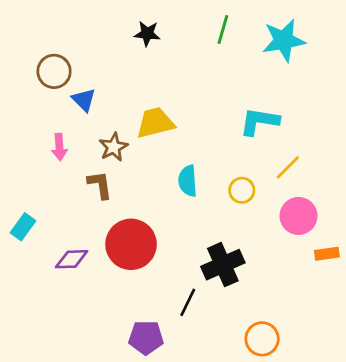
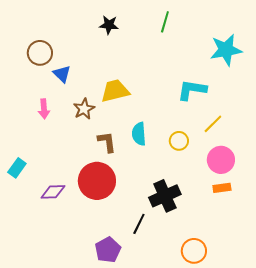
cyan star: (284, 40) -> (226, 50), moved
brown L-shape: (100, 185) -> (107, 142), moved
orange rectangle: (327, 254) -> (222, 188), moved
purple pentagon: (146, 338) -> (108, 250), turned -30

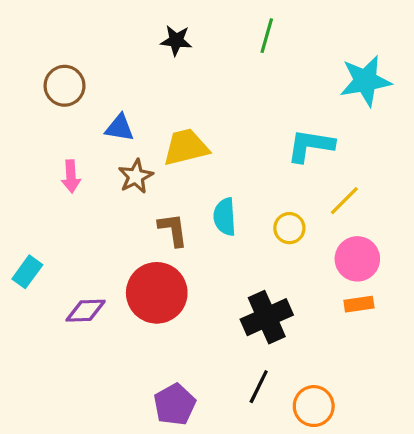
blue triangle: (62, 74) -> (120, 128), moved, turned -36
black line: (139, 224) -> (259, 387), moved

